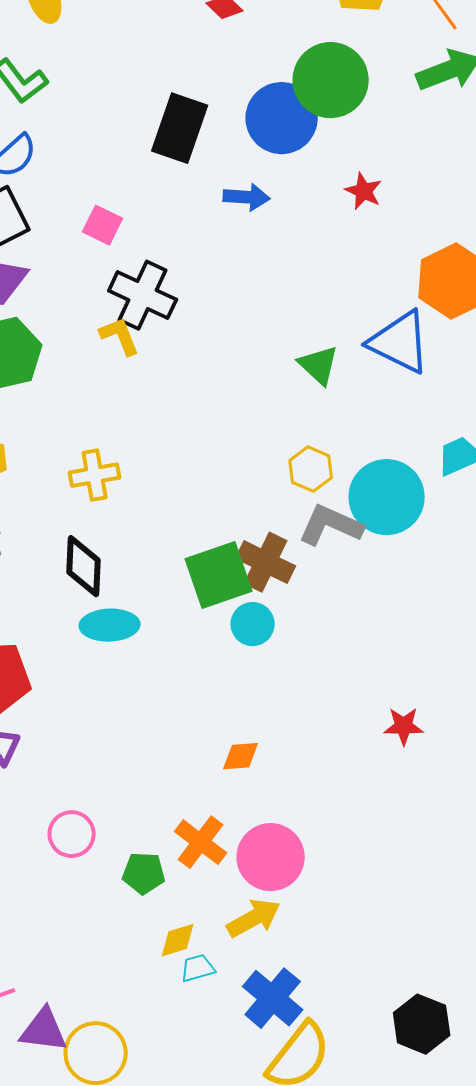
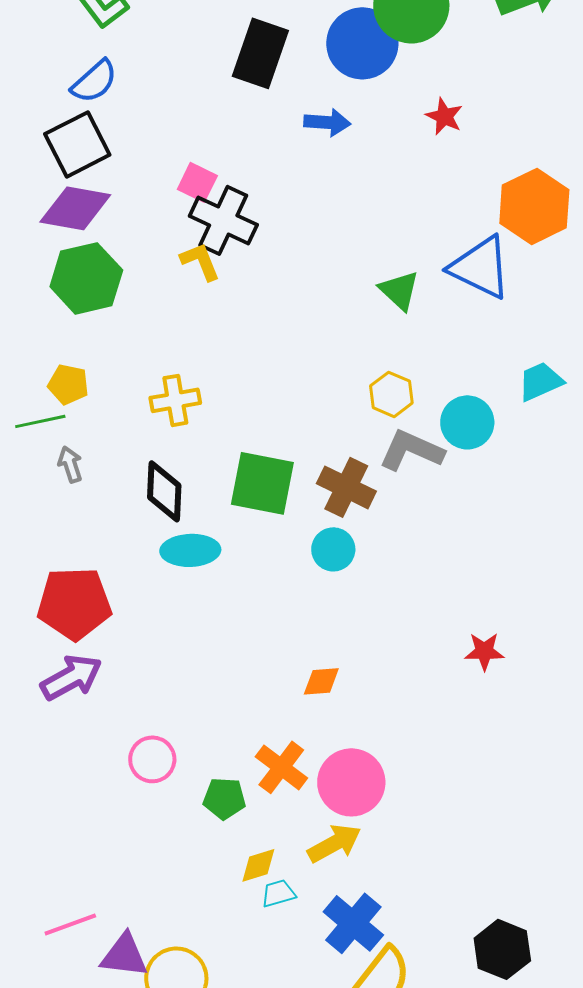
pink square: (103, 225) -> (197, 182), moved
cyan circle: (387, 497) -> (467, 422), size x0.7
green square: (219, 575) -> (262, 483), moved, turned 30

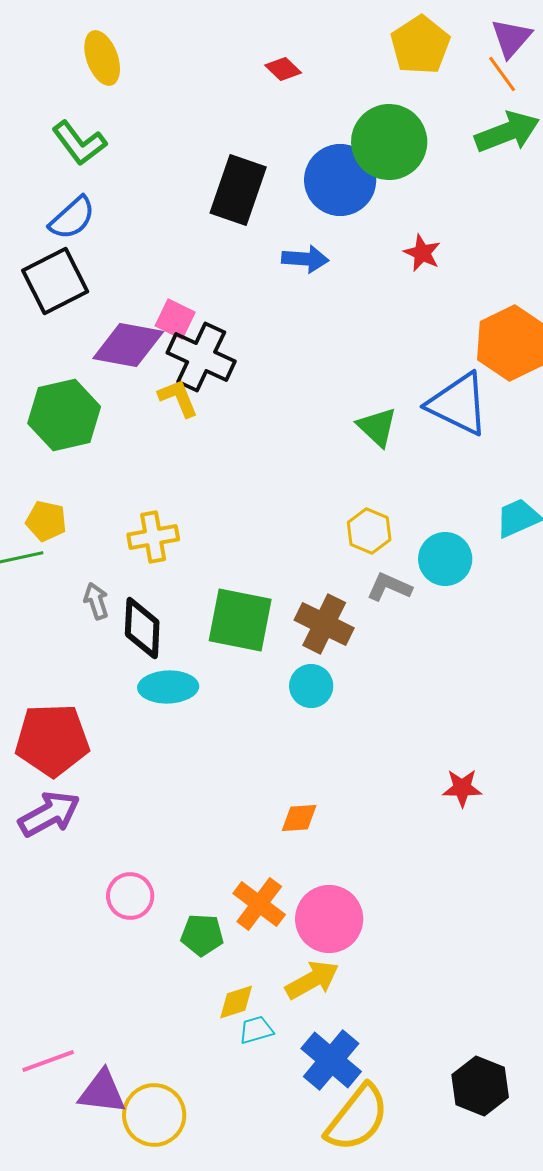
purple diamond: (75, 208) -> (128, 345), moved
gray L-shape: (411, 450) -> (389, 587), size x0.7
gray arrow: (70, 464) -> (96, 601), moved

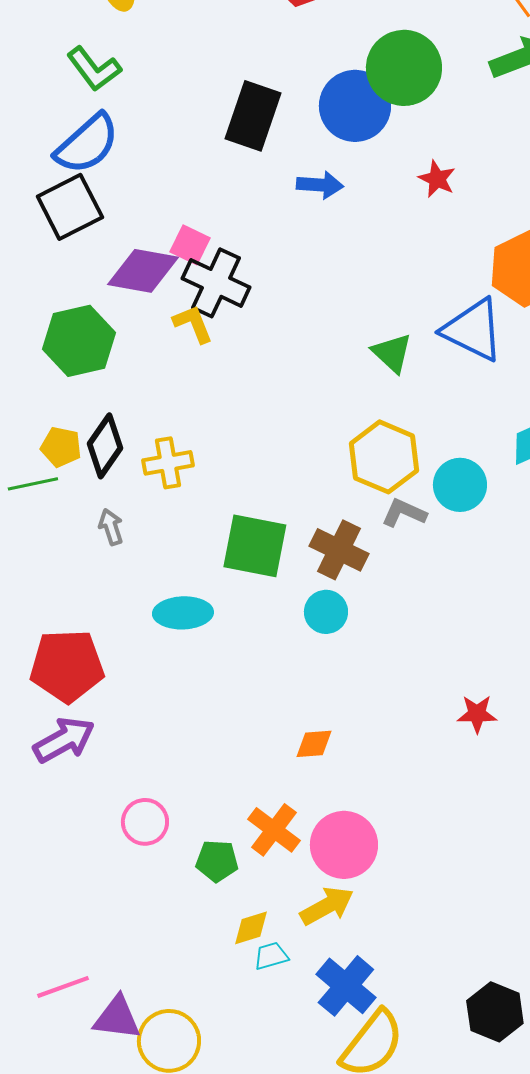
blue semicircle: (72, 218) -> (87, 144), size x1.4
yellow hexagon: (369, 531) -> (384, 457), size x1.6
black diamond: (142, 628) -> (105, 446), moved, turned 32

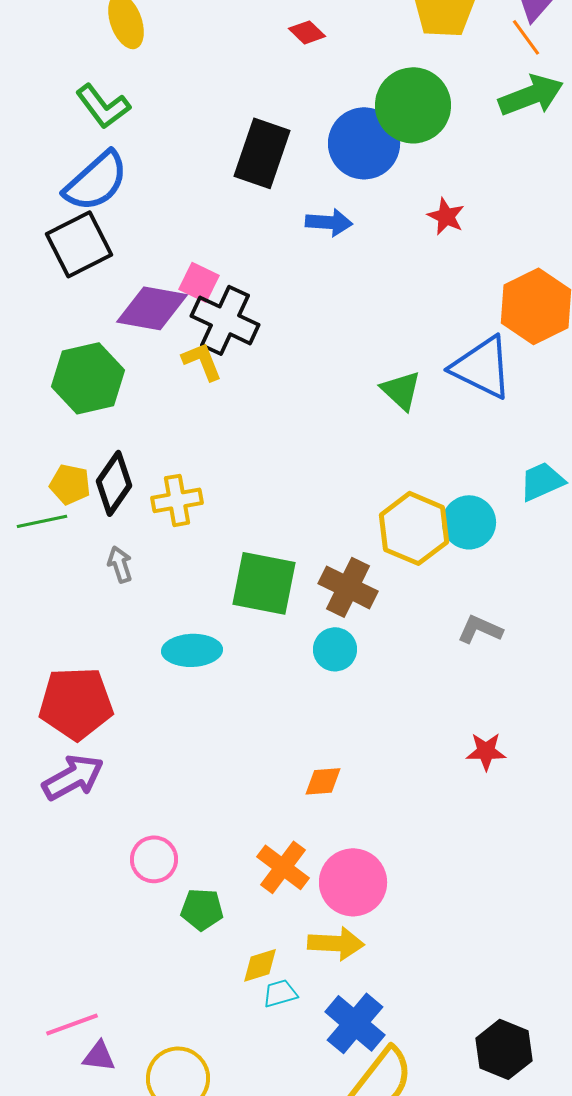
yellow hexagon: (384, 457) -> (414, 528), moved
gray L-shape: (404, 513) -> (480, 629), moved
green pentagon: (217, 861) -> (202, 909), moved
yellow arrow: (327, 906) -> (336, 943), turned 32
purple triangle: (117, 1018) -> (99, 1056), moved, size x0.7

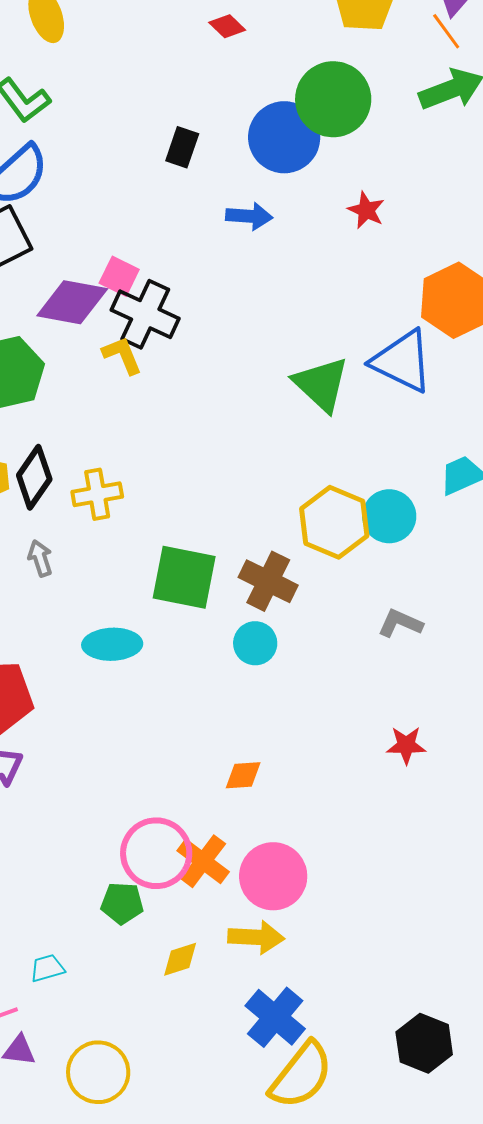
black rectangle: (262, 153) -> (182, 147), size x0.6
green triangle: (401, 390) -> (321, 384), size x1.4
pink circle: (154, 859) -> (156, 853), moved, size x1.5
cyan trapezoid: (280, 993) -> (47, 968), moved

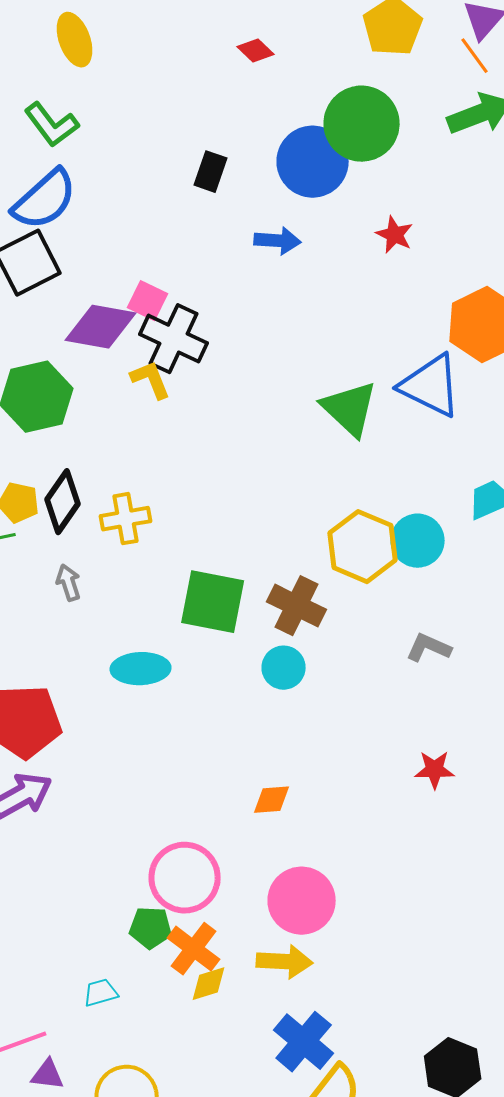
orange cross: (203, 861) -> (194, 949), moved
cyan trapezoid: (47, 968) -> (101, 993), moved

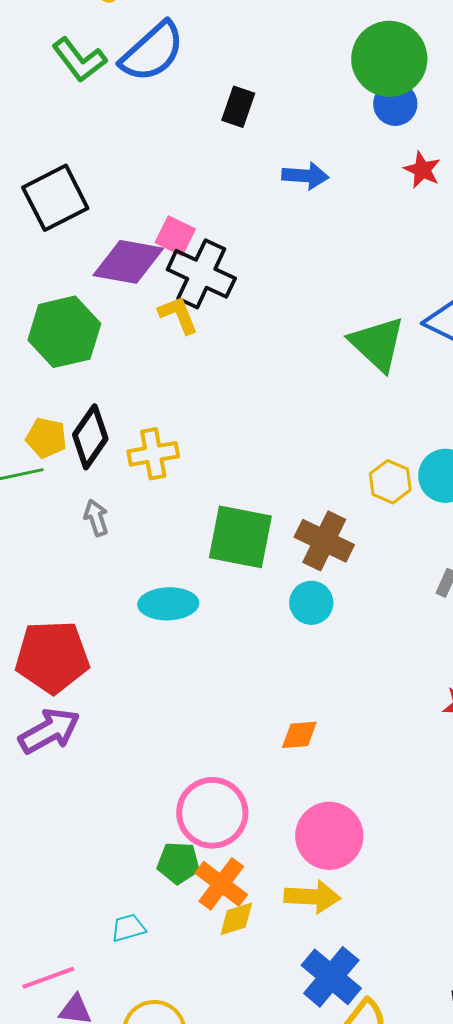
blue circle: (313, 162) -> (395, 104), moved, size x0.6
blue semicircle: (45, 200) -> (152, 52), moved
yellow hexagon: (363, 547) -> (390, 482), size x0.6

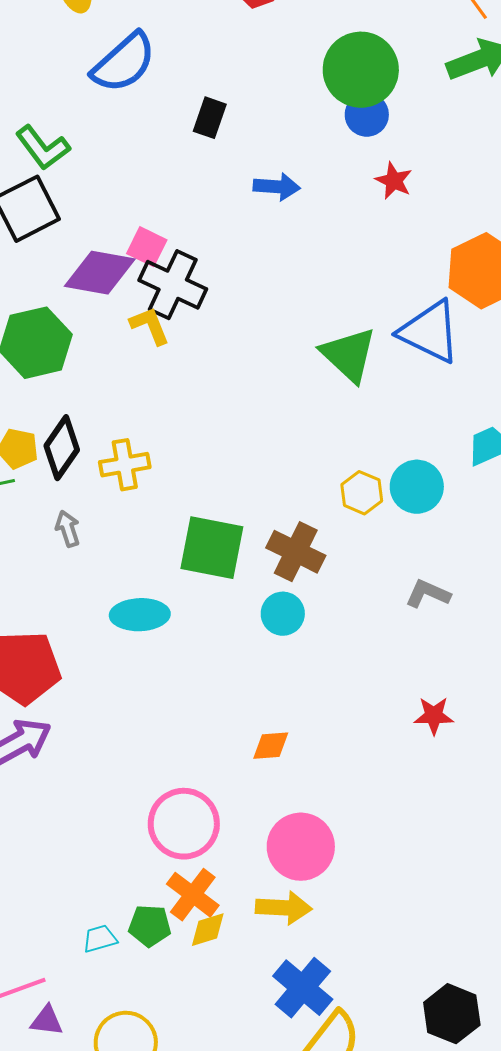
green L-shape: (79, 60) -> (43, 148), moved
green pentagon: (178, 863) -> (150, 926), moved

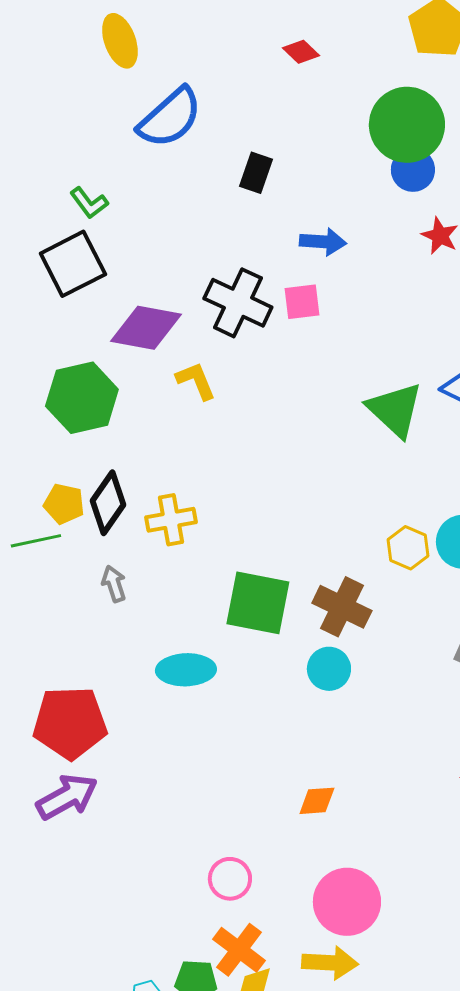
green L-shape: (43, 148) -> (89, 203), size x0.7
pink square: (147, 247) -> (302, 302), moved, turned -33
black cross: (173, 285) -> (238, 303), moved
pink circle: (184, 824) -> (230, 879), size x0.6

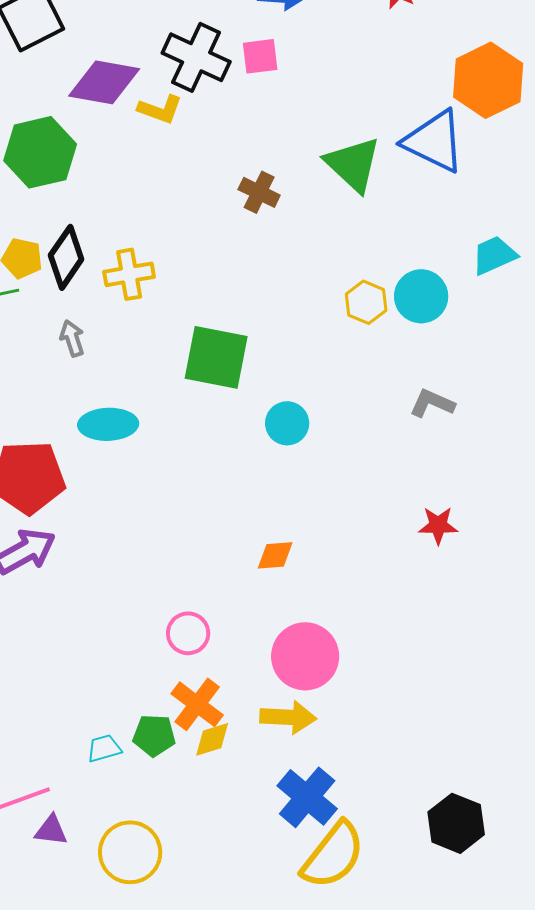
yellow L-shape: (196, 381) -> (160, 109), moved, turned 132
brown cross: (342, 607) -> (259, 192), moved, size x0.7
cyan ellipse: (186, 670) -> (108, 424), moved

